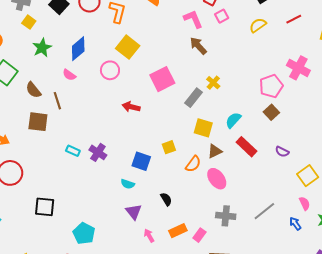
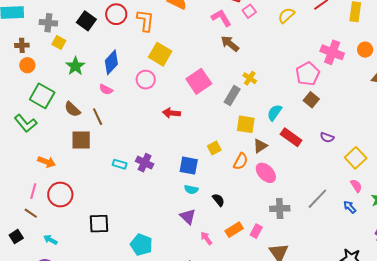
cyan semicircle: (128, 184) -> (191, 190), moved

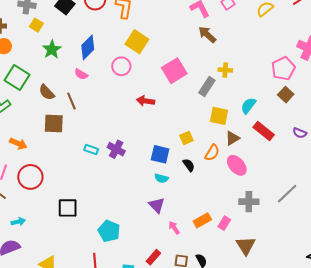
yellow cross: (250, 78) -> (225, 70), turned -32
black semicircle: (218, 200) -> (189, 165), moved
cyan arrow: (50, 240) -> (18, 222), turned 136

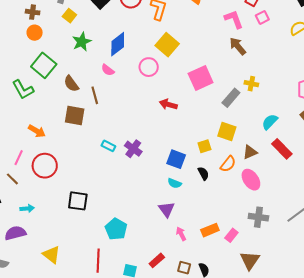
yellow square: (219, 116) -> (227, 131), moved

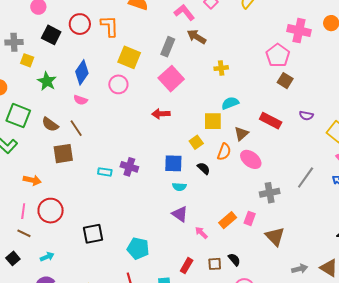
gray rectangle: (231, 98) -> (168, 47), moved
red arrow: (168, 104) -> (161, 114), moved
cyan semicircle: (270, 122) -> (230, 103), moved, turned 42

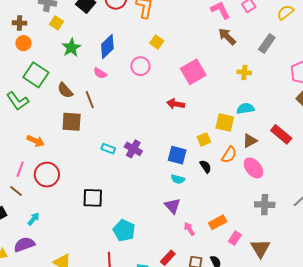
gray rectangle: (168, 47) -> (267, 43), moved
yellow square: (129, 57) -> (157, 42), size x0.6
pink rectangle: (250, 218) -> (235, 238), moved
black square: (93, 234) -> (93, 198), moved
cyan arrow: (47, 257) -> (34, 219), turned -40

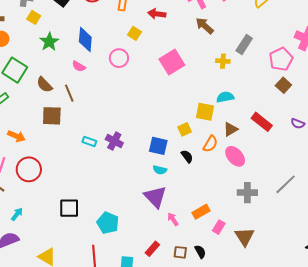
gray rectangle: (267, 43) -> (244, 44), moved
blue diamond: (107, 46) -> (85, 39), turned -40
red arrow: (176, 104) -> (157, 14), moved
black square: (93, 198) -> (69, 208), moved
purple triangle: (172, 206) -> (155, 197), size x1.4

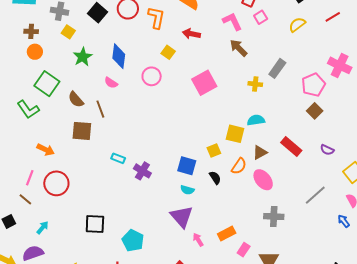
purple cross: (114, 141) -> (142, 171), moved
gray line: (286, 184) -> (315, 195), moved

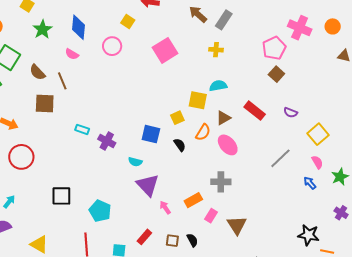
gray rectangle: (277, 68) -> (224, 20), moved
cyan semicircle: (187, 190) -> (135, 162), moved
gray cross: (274, 217) -> (221, 182), moved

